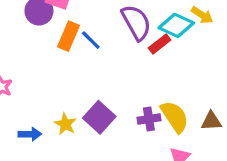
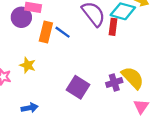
red rectangle: (160, 44) -> (113, 27), turned -35
yellow star: (65, 124) -> (28, 65), moved

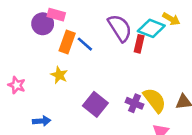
yellow star: (28, 65) -> (59, 75), moved
purple cross: (114, 83) -> (134, 103), turned 35

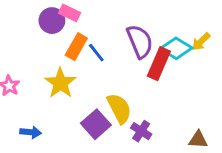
yellow arrow: (171, 19) -> (201, 42), turned 96
red rectangle: (139, 44) -> (159, 64), size x1.5
yellow star: (59, 75) -> (60, 83), size x1.5
yellow semicircle: (155, 100) -> (119, 108), moved

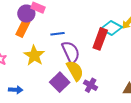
purple semicircle: (140, 41) -> (71, 52), moved
orange rectangle: (76, 47) -> (23, 28), moved
blue line: (96, 53) -> (57, 34), turned -56

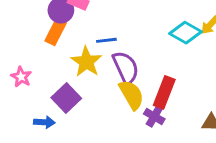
red rectangle: (100, 39) -> (164, 92), moved
yellow star: (34, 55) -> (86, 62), moved
purple square: (60, 82) -> (66, 98), moved

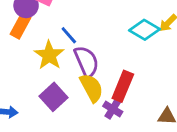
blue line: (106, 40) -> (69, 35), turned 54
purple square: (66, 98) -> (53, 97), moved

